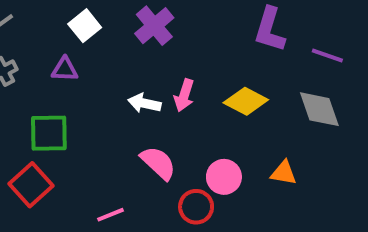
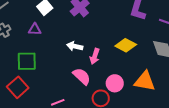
pink arrow: (184, 95) -> (95, 56), moved
orange triangle: (284, 173) -> (145, 81), size x1.6

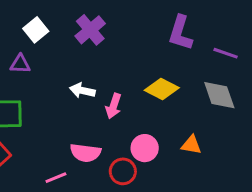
pink semicircle: (82, 76) -> (86, 153), moved, turned 144
orange triangle: (145, 81) -> (191, 145), size x0.6

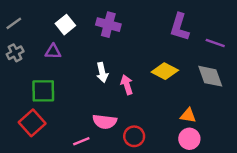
purple cross: (90, 30) -> (108, 25), turned -35
white arrow: (82, 91) -> (102, 72), turned -114
pink arrow: (114, 106) -> (127, 85), turned 144
pink circle: (145, 148) -> (189, 139), moved

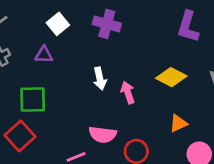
orange triangle: (188, 115) -> (178, 123), moved, turned -35

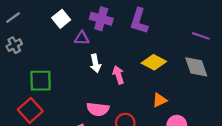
purple L-shape: (188, 27) -> (139, 21), moved
purple triangle: (44, 55) -> (82, 38), moved

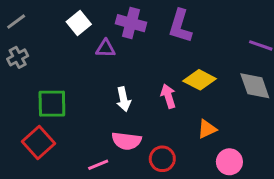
white arrow: (95, 63) -> (124, 99), moved
pink arrow: (118, 75) -> (168, 96), moved

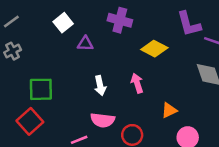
purple cross: (131, 23) -> (120, 20), moved
purple L-shape: (180, 26) -> (189, 24), moved, turned -32
yellow diamond: (200, 80) -> (154, 49), moved

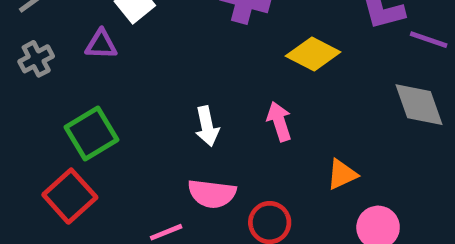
purple triangle: (85, 44) -> (101, 44), moved
green square: (41, 89) -> (92, 133), turned -30

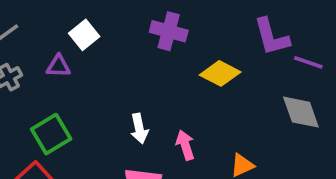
pink arrow: (279, 121) -> (185, 145), moved

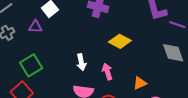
yellow diamond: (220, 73) -> (120, 41), moved

